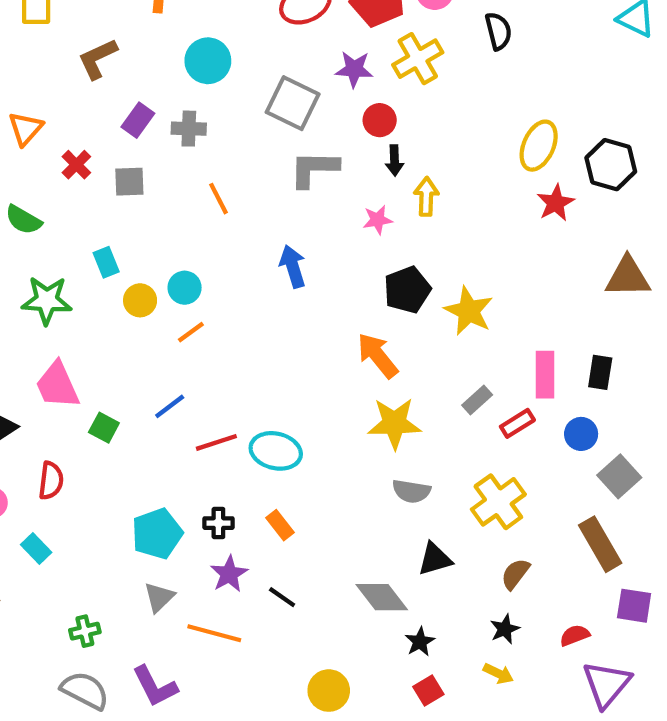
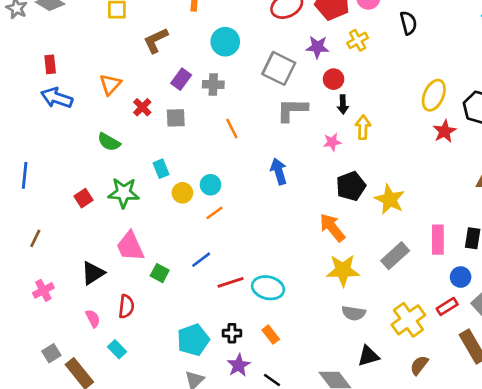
yellow cross: (418, 59) -> (358, 40), size x0.7
gray rectangle: (477, 400) -> (395, 256), size x1.5
red rectangle: (517, 423) -> (447, 306), moved

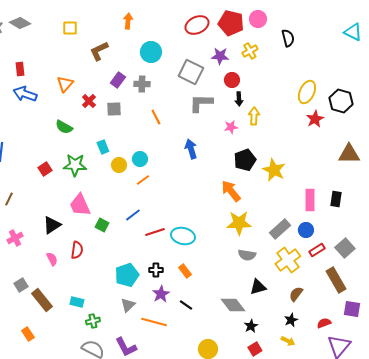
gray rectangle: (395, 256) -> (280, 229), moved
blue circle: (461, 277) -> (306, 230), moved
cyan rectangle: (117, 349) -> (77, 302), moved, turned -32

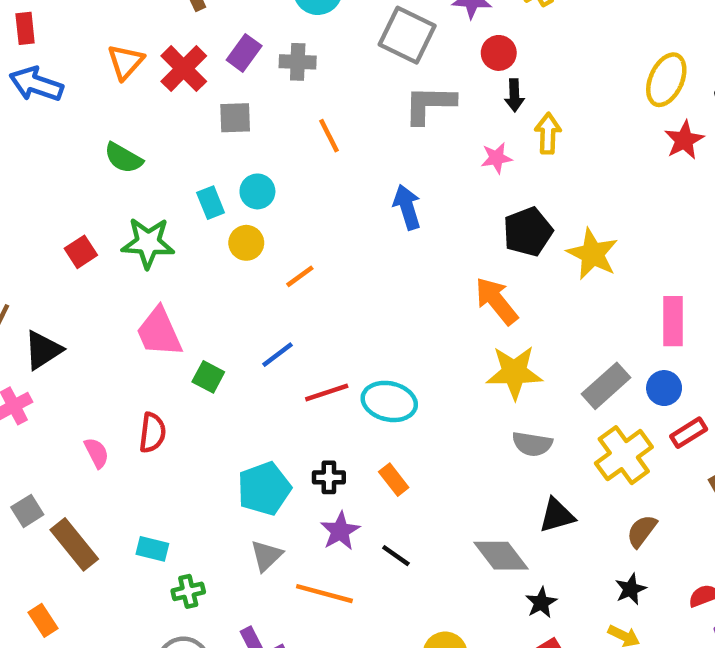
red cross: (89, 101) -> (184, 69), moved, size x1.5
cyan circle: (140, 159) -> (257, 191), moved
black triangle: (52, 225) -> (43, 350), moved

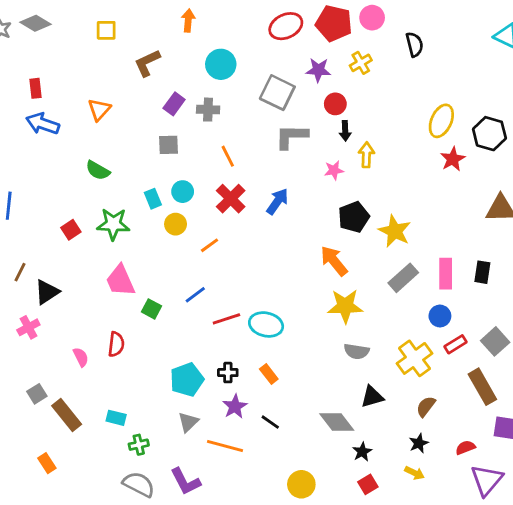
red cross: (184, 69) -> (231, 199), moved
blue arrow: (407, 207) -> (277, 201), turned 52
gray rectangle: (606, 386) -> (403, 278), moved

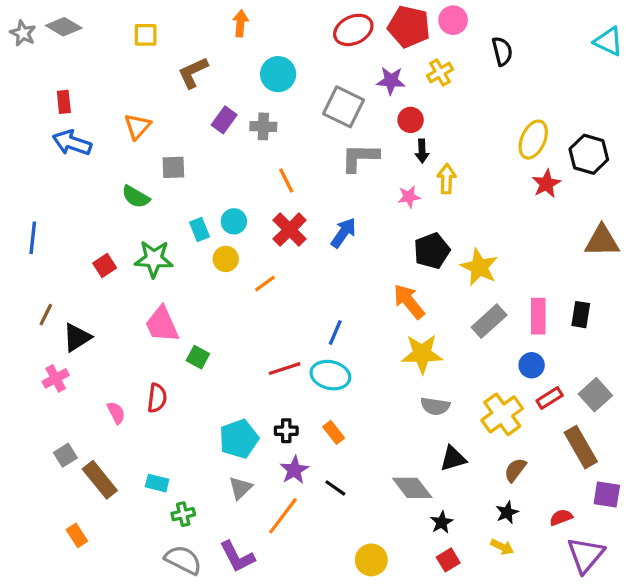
gray square: (168, 145) -> (173, 167), moved
blue line: (195, 295) -> (335, 333), moved, turned -30
orange line: (225, 446) -> (283, 516), turned -68

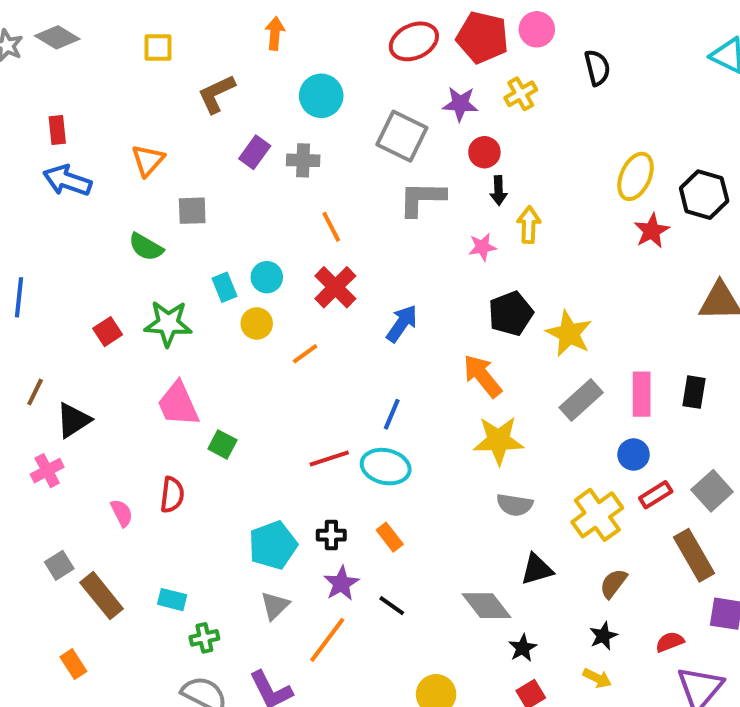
blue arrow: (343, 233) -> (402, 324), moved

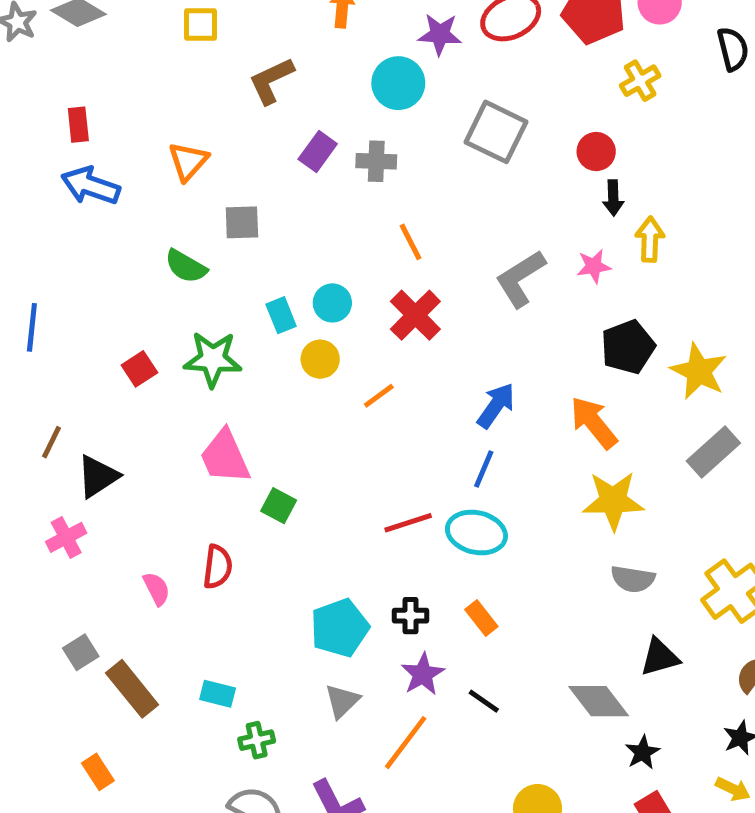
purple star: (460, 104) -> (440, 34), moved
gray L-shape: (422, 199) -> (520, 279), moved, turned -33
blue arrow: (402, 324) -> (496, 406), moved

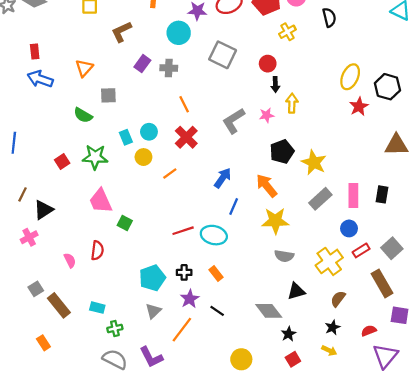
blue line: (484, 469) -> (234, 206), moved

